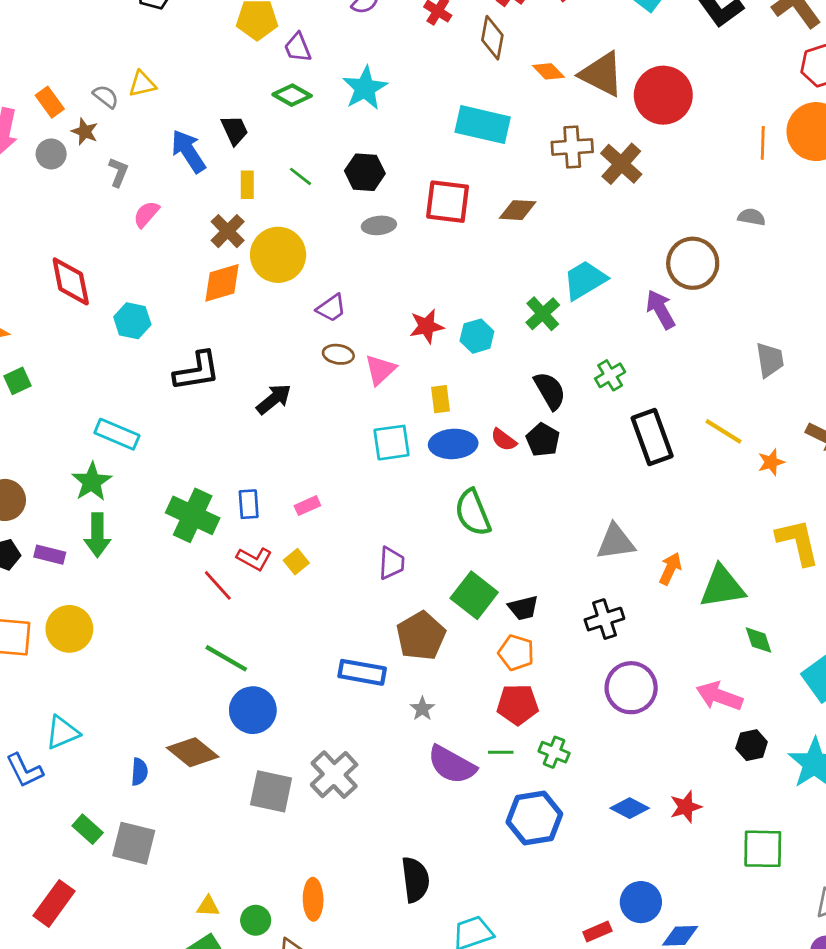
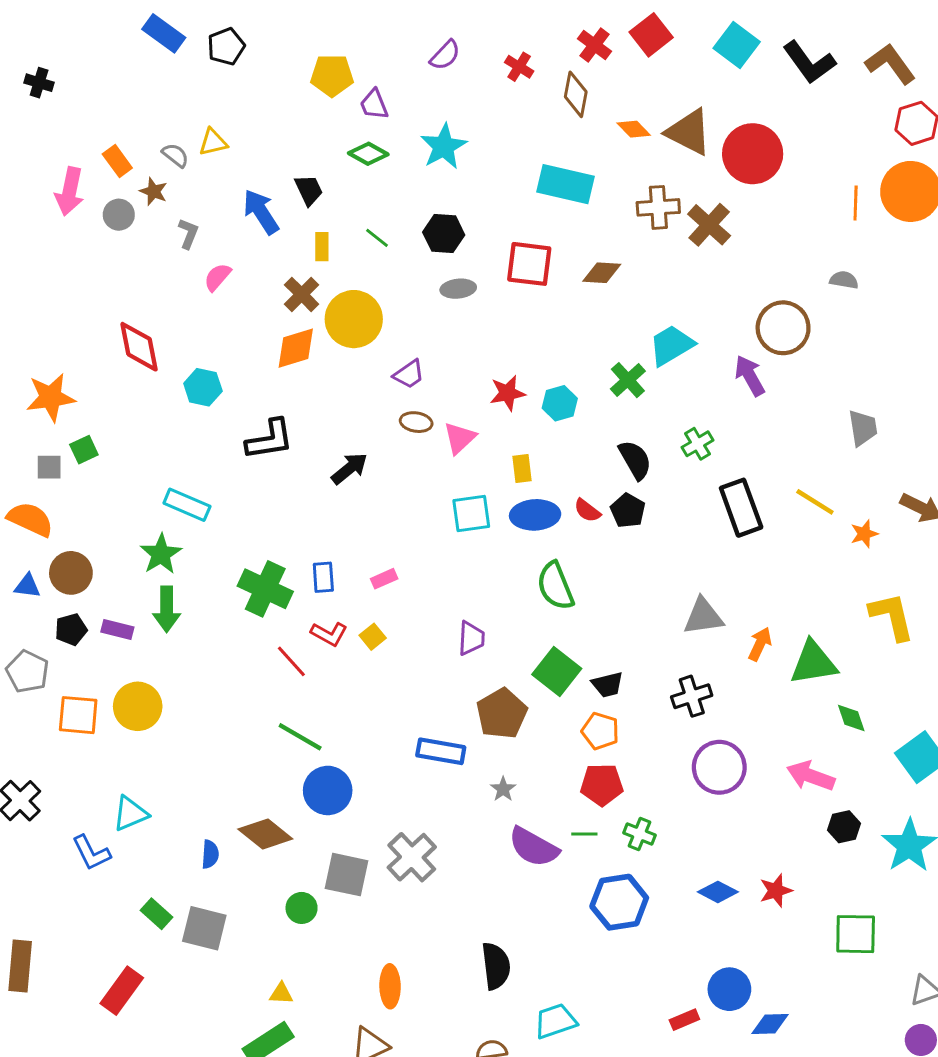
green circle: (256, 920) -> (302, 908), moved

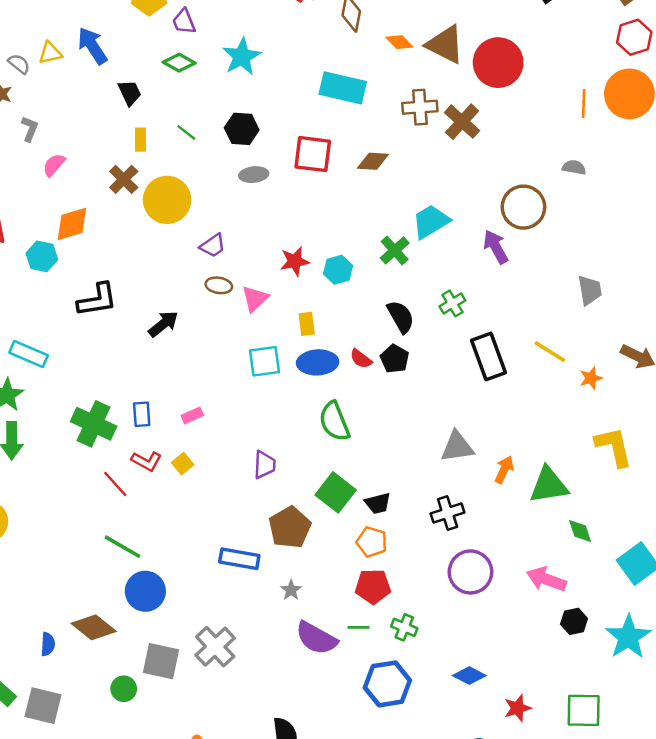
blue arrow: (261, 212) -> (92, 46), moved
orange diamond: (296, 348) -> (72, 224), moved
red star: (776, 891) -> (517, 708), moved

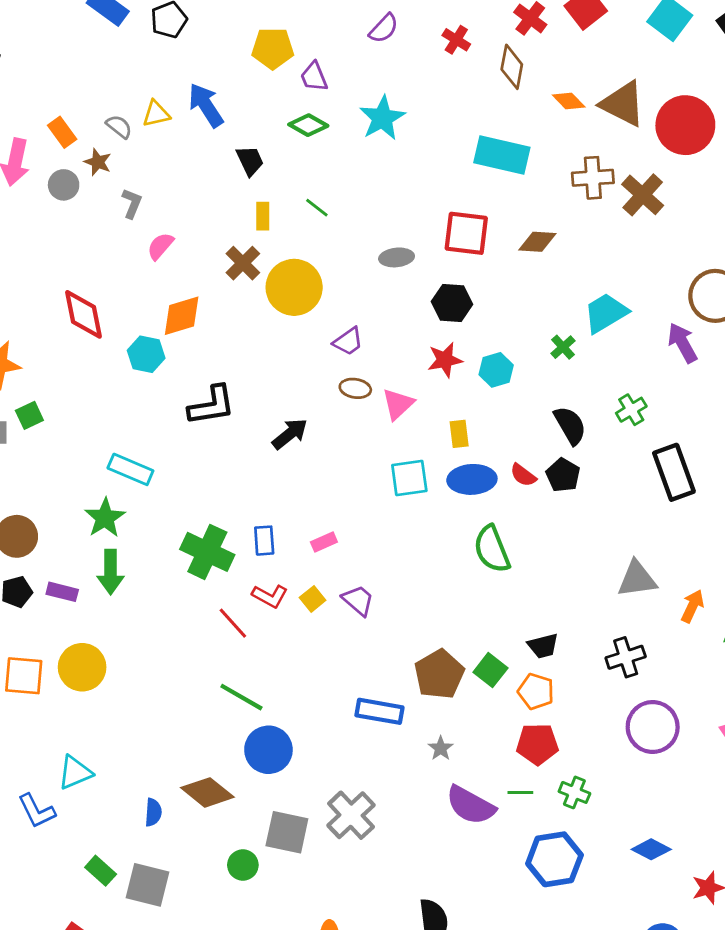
black hexagon: (242, 129) -> (452, 303), moved
green cross: (395, 250) -> (563, 347), size x0.7
purple trapezoid: (265, 465) -> (358, 600), moved, turned -52
green square: (336, 492) -> (490, 670), moved, size x0.7

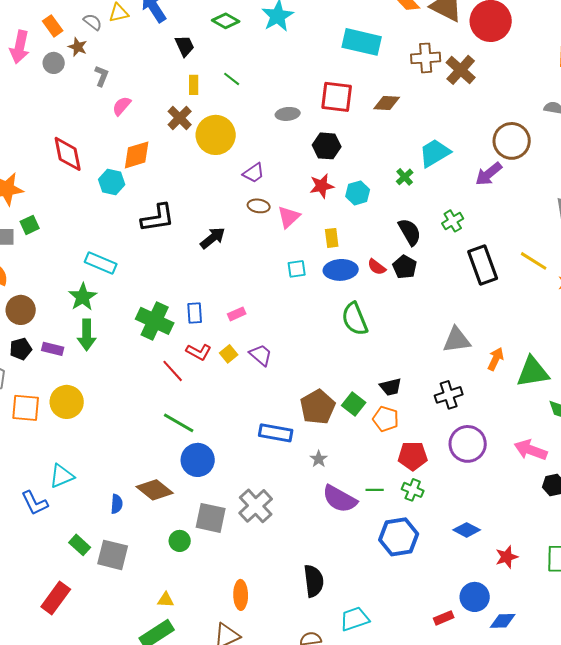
purple arrow: (683, 343) -> (489, 174), turned -100
cyan square: (409, 478) -> (297, 269), size x0.7
red pentagon: (537, 744) -> (413, 456), moved

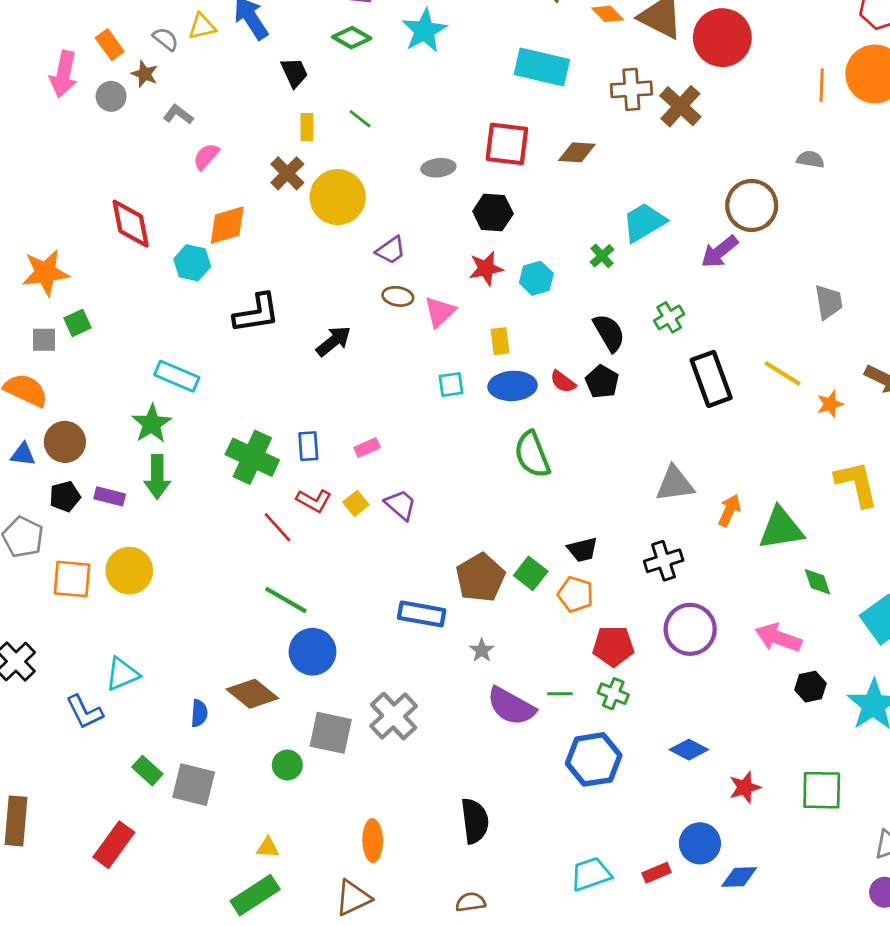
gray L-shape: (102, 76) -> (178, 115), turned -75
cyan trapezoid: (355, 619) -> (591, 874), moved

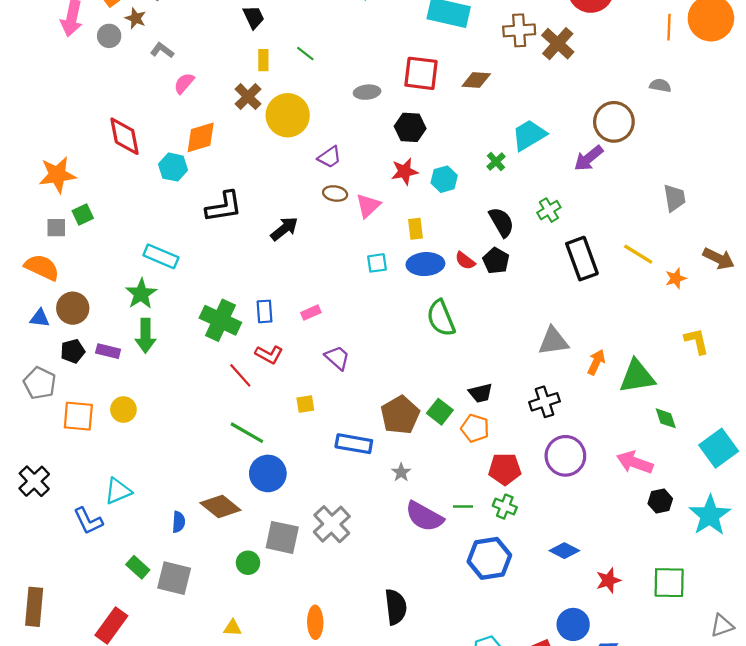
yellow L-shape: (857, 484) -> (697, 341), size x0.7
yellow square: (356, 503) -> (305, 404), moved, turned 30
yellow circle: (129, 571) -> (123, 410), size x0.7

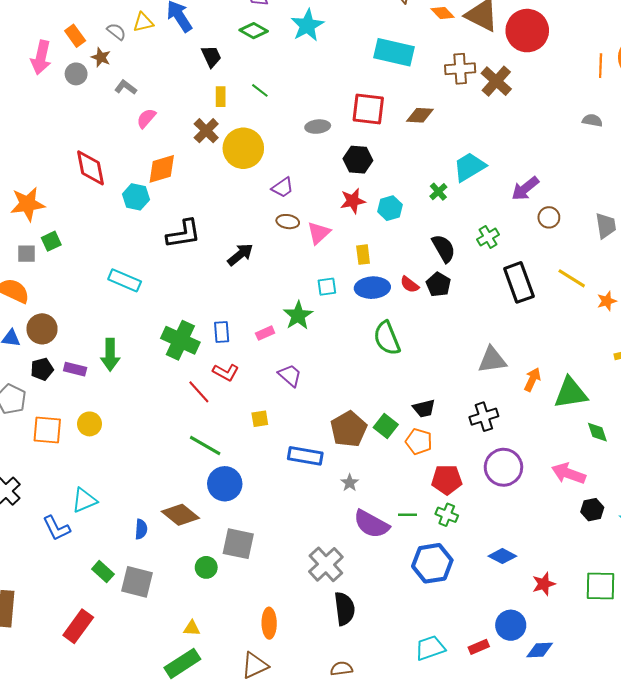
brown circle: (614, 122) -> (549, 217), moved, size x0.6
green star: (141, 294) -> (298, 315), moved
gray cross: (332, 524) -> (326, 564), moved

